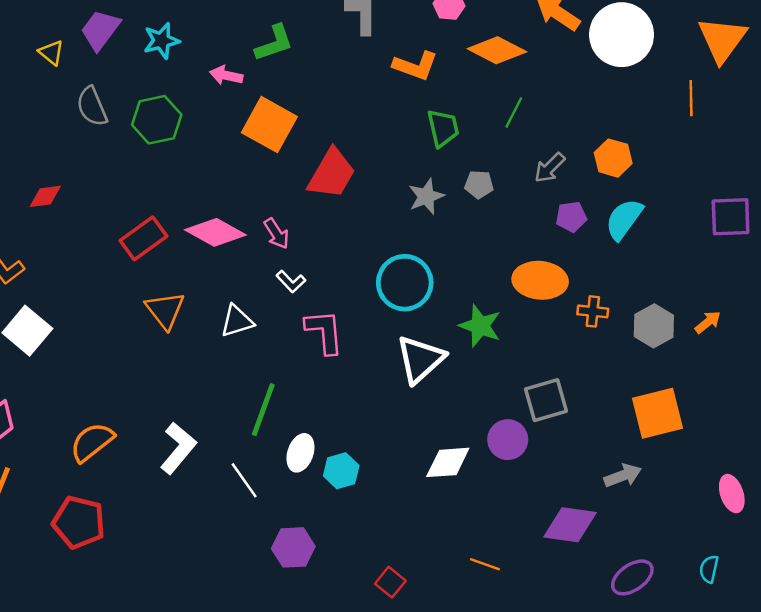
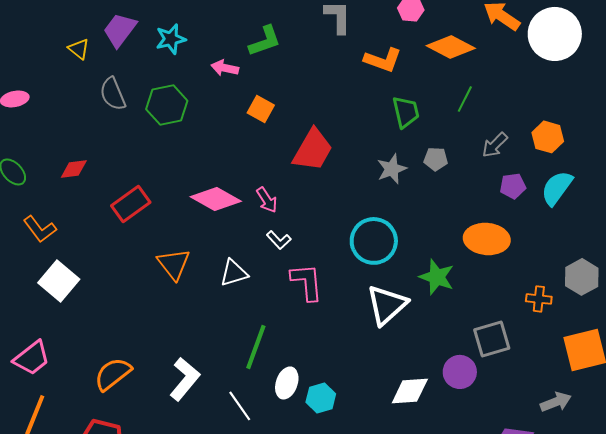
orange square: (269, 125) -> (261, 109), size x0.6
red rectangle: (144, 238) -> (131, 204), moved
orange cross: (593, 311) -> (539, 299), moved

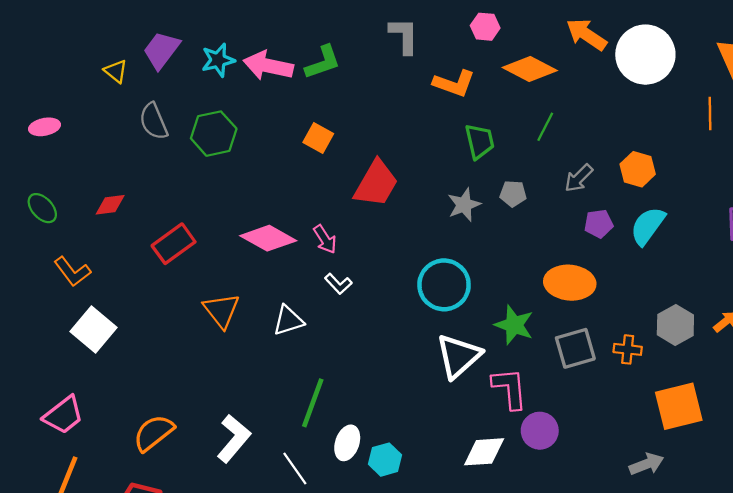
pink arrow: (225, 68) -> (268, 66), moved, size x1.6
pink L-shape: (307, 282) -> (510, 388), moved
gray square: (492, 339) -> (575, 348), moved

